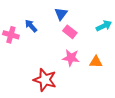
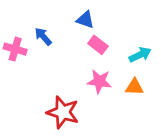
blue triangle: (61, 14) -> (85, 20), turned -48
cyan arrow: (104, 26) -> (140, 55), moved

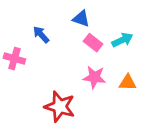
pink cross: (15, 49) -> (14, 59), moved
cyan arrow: (140, 55) -> (122, 40), moved

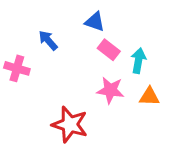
cyan arrow: (122, 40) -> (138, 61), moved, turned -54

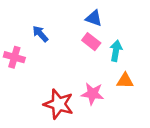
blue triangle: (95, 22) -> (94, 18), moved
pink star: (110, 90) -> (92, 94), moved

